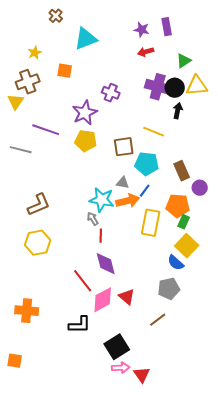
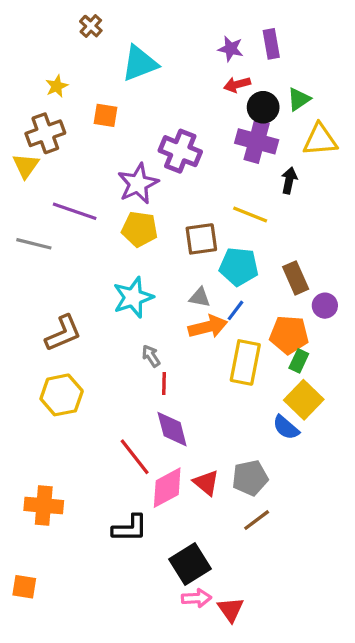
black circle: (175, 88) -> (263, 107), moved
purple cross: (111, 93) -> (180, 151), size x1.4
cyan star: (102, 200) -> (133, 297), moved, turned -30
gray pentagon: (169, 289) -> (250, 478), moved

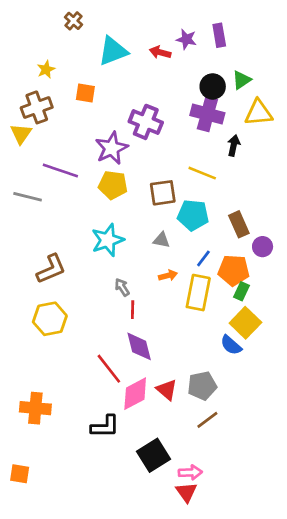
red arrow: (237, 85) -> (160, 52), moved, turned 30
blue line: (235, 310) -> (203, 258), moved
orange arrow: (208, 327) -> (168, 276), moved, size x0.6
pink arrow: (196, 598) -> (190, 472), moved

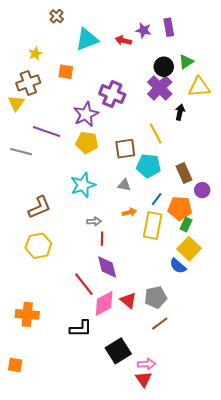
purple cross: (207, 114) -> (160, 88), turned 30
yellow line: (202, 173) -> (156, 133), turned 40
gray arrow: (122, 287) -> (94, 221), turned 120

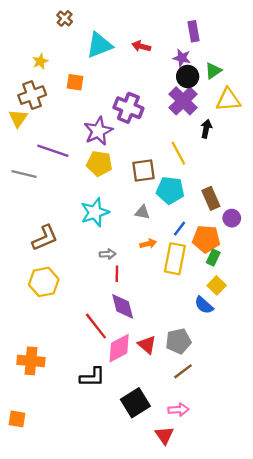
purple star: (144, 30) -> (182, 58), moved
yellow square: (189, 249) -> (217, 285), size x0.7
pink arrow: (147, 364) -> (178, 410), moved

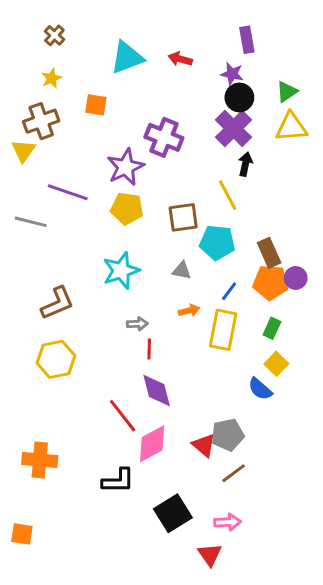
brown cross: (65, 18) -> (54, 35), moved
green triangle: (213, 71) -> (287, 92), moved
black arrow: (206, 129) -> (245, 164), moved
orange pentagon: (206, 239) -> (271, 282), moved
red triangle: (147, 345) -> (204, 445), moved

